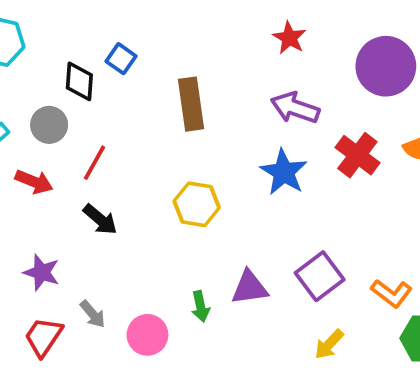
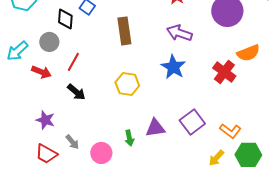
red cross: (357, 155) -> (224, 72), moved
red trapezoid: (43, 337) -> (46, 154), turned -95
yellow arrow: (329, 344) -> (216, 158), moved

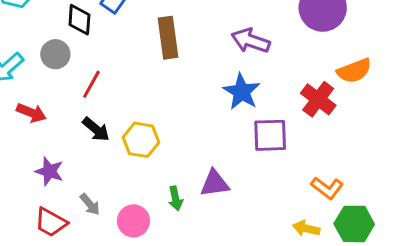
red arrow: (41, 72) -> (31, 113), moved
yellow hexagon: (127, 84) -> (141, 140), moved
purple square: (192, 122) -> (270, 135), moved, turned 35
yellow arrow: (216, 158) -> (306, 228), turned 60

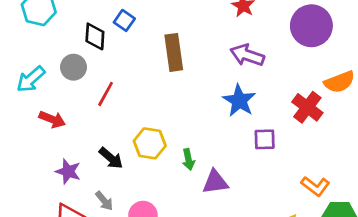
black arrow: (96, 129) -> (111, 158), moved
purple square: (270, 135) -> (265, 139), size x0.7
green arrow: (176, 198) -> (188, 159), moved

